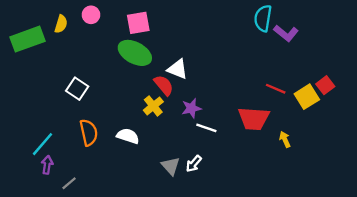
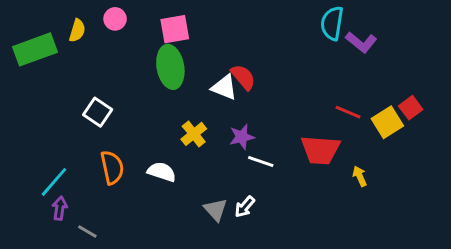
green ellipse: (135, 53) -> (170, 67), turned 52
red semicircle: (164, 85) -> (243, 77), moved
gray line: (69, 183) -> (87, 231), turned 70

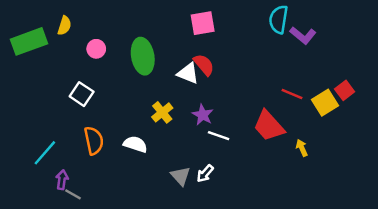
pink circle: (115, 19) -> (96, 49), moved
pink square: (175, 29) -> (203, 23), moved
purple star: (242, 137) -> (203, 115), turned -30
red trapezoid: (320, 150) -> (269, 126), turned 44
purple arrow: (60, 208) -> (62, 180), moved

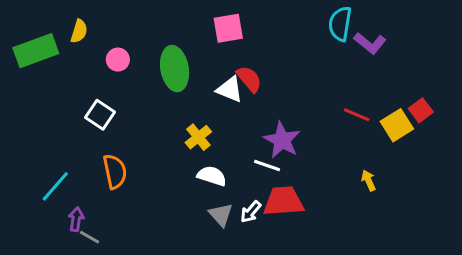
pink square: (203, 23) -> (228, 28), moved
purple star: (203, 115) -> (282, 140), moved, size x1.4
red trapezoid: (269, 126) -> (283, 201), moved, turned 128
white semicircle: (135, 144) -> (212, 176), moved

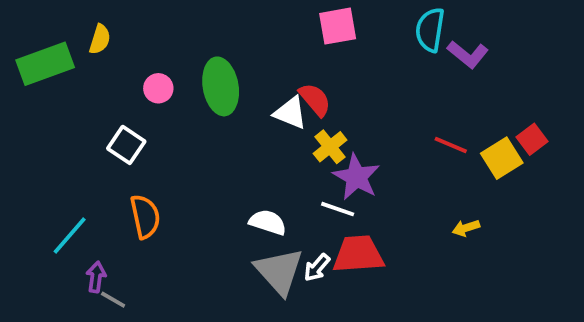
pink square: (228, 28) -> (338, 26), moved
pink circle: (118, 60) -> (158, 88), moved
yellow cross: (198, 137) -> (330, 147), moved
yellow arrow: (368, 180) -> (466, 228), turned -84
gray triangle: (221, 215) -> (279, 271), size x1.6

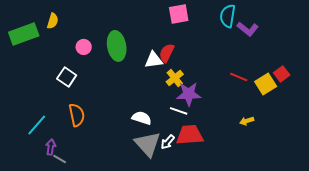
red semicircle: (315, 100) -> (167, 53), turned -114
white triangle: (290, 113) -> (154, 60), turned -30
purple star: (356, 177) -> (189, 94), turned -30

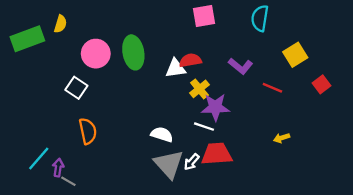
purple L-shape: (248, 29) -> (241, 66), moved
pink circle: (84, 47) -> (96, 54), size x1.6
red semicircle: (167, 53) -> (190, 60), turned 54
yellow square: (266, 84) -> (295, 55), moved
cyan line: (37, 125) -> (39, 158), moved

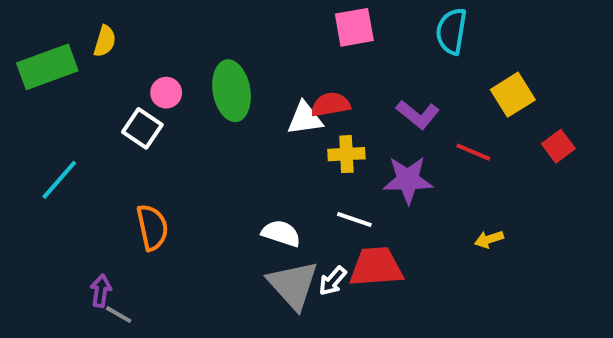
pink circle: (96, 54) -> (166, 93), size x0.6
white square: (76, 88) -> (142, 128), moved
yellow cross: (199, 89) -> (346, 154), turned 36
purple star: (215, 107) -> (408, 180), moved
cyan line: (39, 158) -> (59, 180), moved

